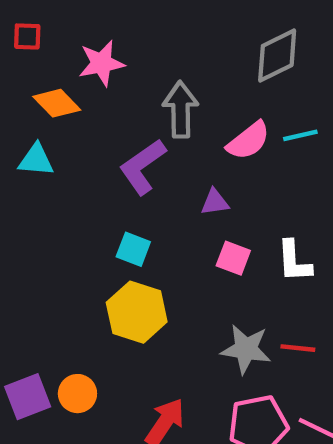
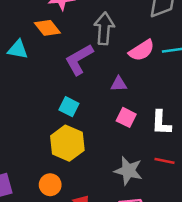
orange diamond: (57, 103) -> (47, 28), moved
red line: (298, 348) -> (164, 161), moved
orange circle: (77, 394) -> (50, 185), moved

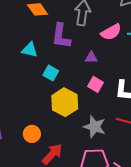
cyan triangle: (18, 50) -> (30, 50), moved
purple L-shape: (79, 59) -> (61, 36), turned -56
yellow hexagon: (67, 143) -> (65, 102), moved

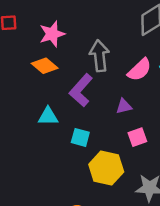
purple L-shape: (61, 36) -> (81, 90), turned 48
pink square: (96, 84) -> (137, 137), turned -35

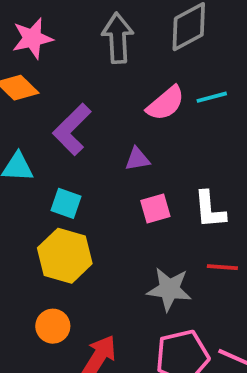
gray arrow: (99, 56) -> (118, 38), moved
yellow hexagon: (106, 168) -> (65, 256), moved

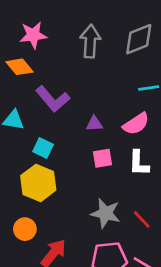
pink semicircle: (166, 103) -> (136, 124), moved
purple L-shape: (72, 129) -> (53, 99), turned -92
red line: (222, 267) -> (142, 219), moved, turned 36

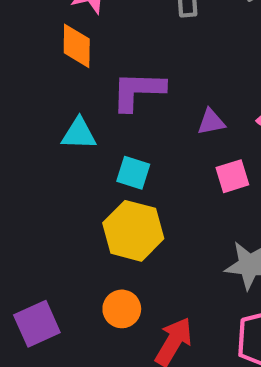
orange diamond: (19, 67) -> (77, 46), turned 48
purple L-shape: (53, 99) -> (138, 91), turned 140

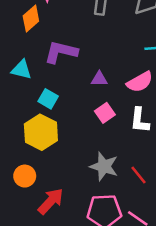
orange diamond: (77, 46) -> (31, 19), turned 36
pink square: (232, 176) -> (105, 113), turned -30

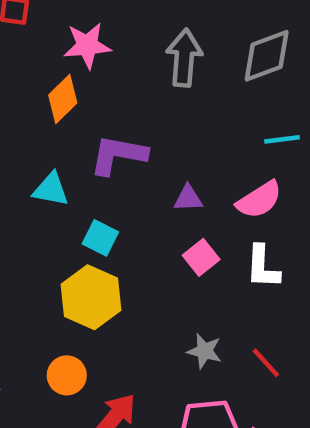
gray star: (104, 166) -> (205, 351), size x0.7

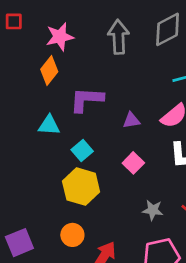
cyan square: (100, 238) -> (82, 150), turned 30
pink square: (201, 257) -> (133, 163), moved

